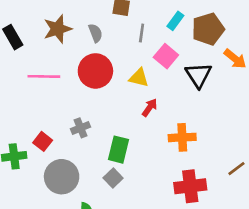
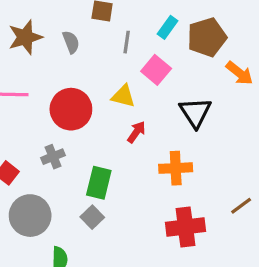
red circle: (95, 71) -> (71, 109), moved
black triangle: (198, 75) -> (195, 112), moved

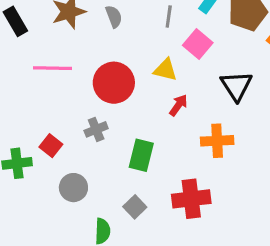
gray circle: (30, 216) -> (73, 188), size x0.7
gray square: (92, 217) -> (135, 207), moved
red cross: (186, 227) -> (191, 199), moved

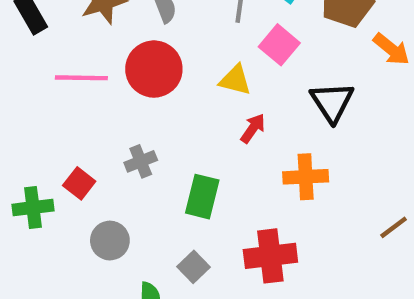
red circle: (114, 83) -> (154, 69), moved

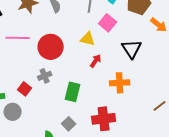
red circle: (154, 69) -> (51, 47), moved
red square: (79, 183) -> (25, 89), moved
gray circle: (110, 241) -> (13, 112), moved

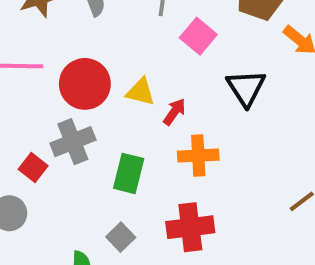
yellow triangle: (88, 39) -> (141, 92), moved
gray cross: (45, 76) -> (73, 142), size x1.5
orange cross: (120, 83) -> (198, 156), moved

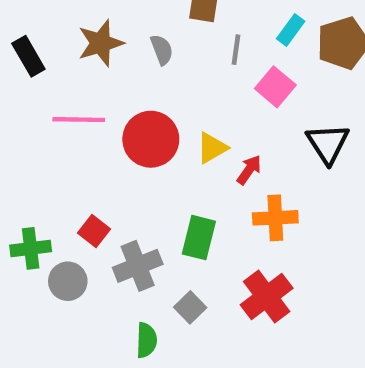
yellow triangle: (141, 92) -> (212, 148), turned -44
gray cross: (73, 142) -> (138, 266), moved
red cross: (190, 227) -> (267, 297), turned -30

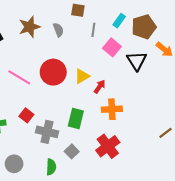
pink line: (79, 120) -> (19, 77), moved, turned 30
black triangle: (328, 144) -> (137, 61), moved
gray cross: (138, 266) -> (47, 132), turned 35
gray circle: (68, 281) -> (14, 164), moved

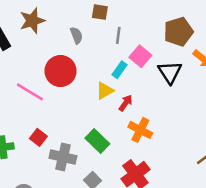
cyan rectangle: (119, 21) -> (119, 70), moved
brown star: (29, 27) -> (32, 21), moved
red circle: (53, 72) -> (60, 71), moved
orange cross: (112, 109) -> (140, 130), turned 30
green rectangle: (76, 118) -> (97, 141), turned -60

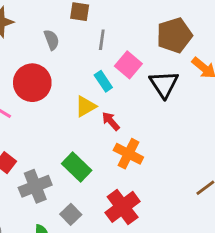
cyan rectangle: (119, 70) -> (103, 81), turned -70
red arrow: (126, 103) -> (111, 121), turned -77
gray cross: (63, 157) -> (35, 186), turned -35

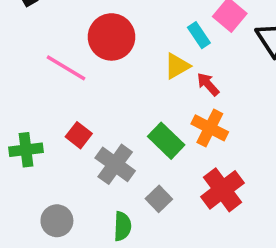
orange cross: (128, 154) -> (210, 128), moved
gray cross: (35, 186) -> (115, 164), turned -32

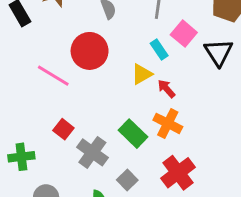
green cross: (26, 150) -> (21, 157), moved

